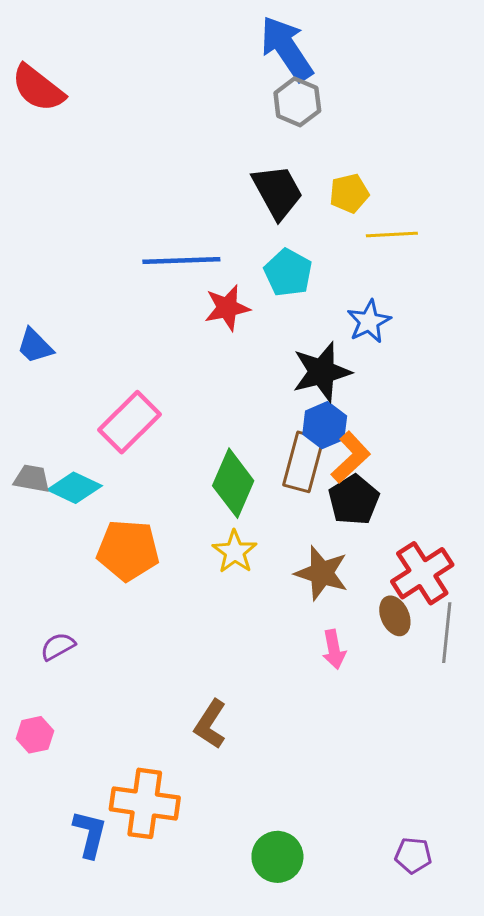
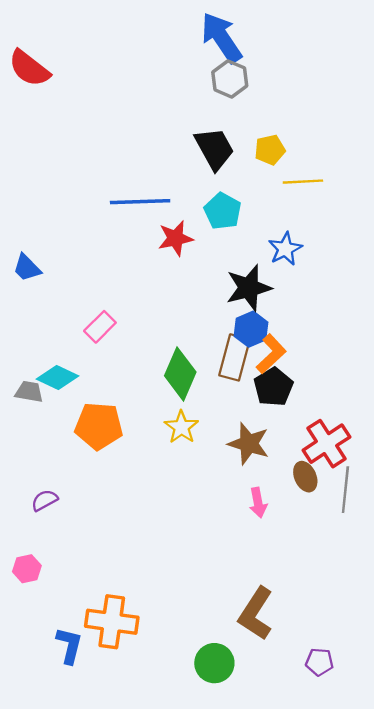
pink rectangle: (130, 422) -> (100, 327), size x0.7
gray trapezoid: (32, 479) -> (29, 392), moved
brown L-shape: (210, 724) -> (256, 614), moved, size x1.4

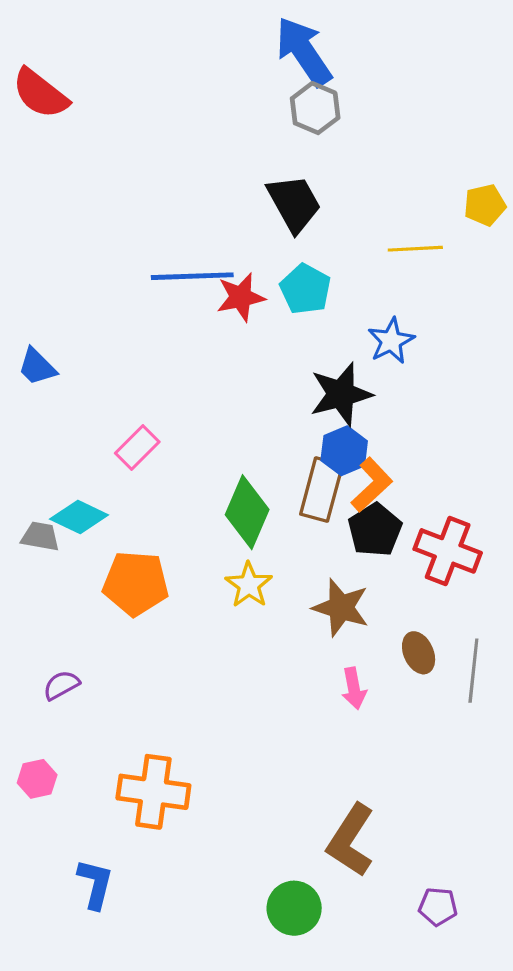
yellow pentagon: (270, 150) -> (485, 205), moved
red star: (175, 238) -> (241, 297), moved
red cross: (327, 444) -> (448, 551), moved, turned -36
orange cross: (112, 622) -> (153, 792), moved

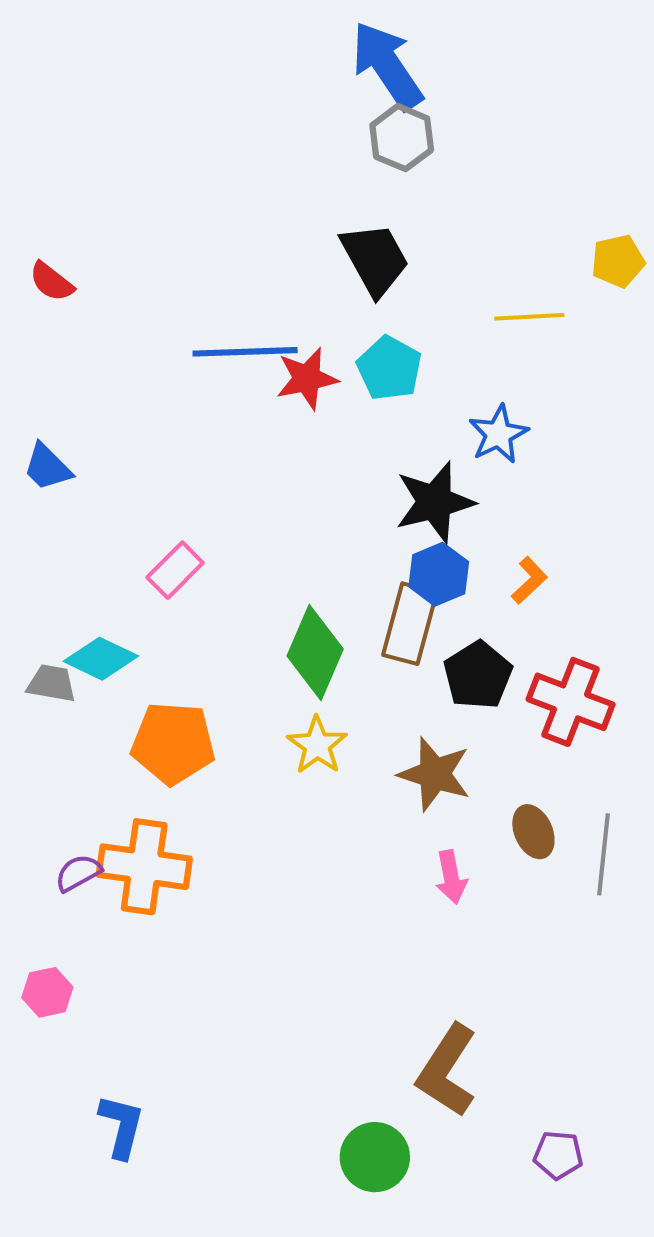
red semicircle: (40, 94) -> (51, 282), moved, size x0.6
orange L-shape: (372, 485) -> (529, 580), moved, size x0.7
orange cross: (153, 792) -> (144, 867), moved

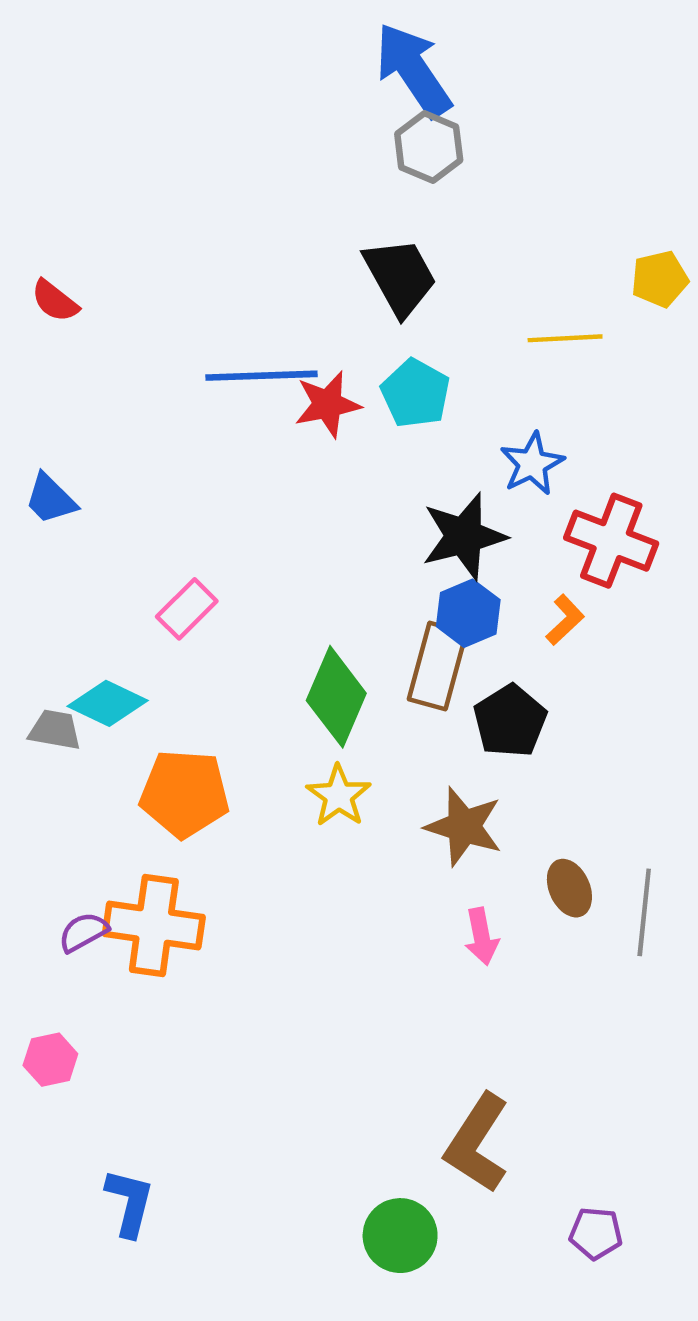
red cross: (571, 702) -> (611, 541), moved

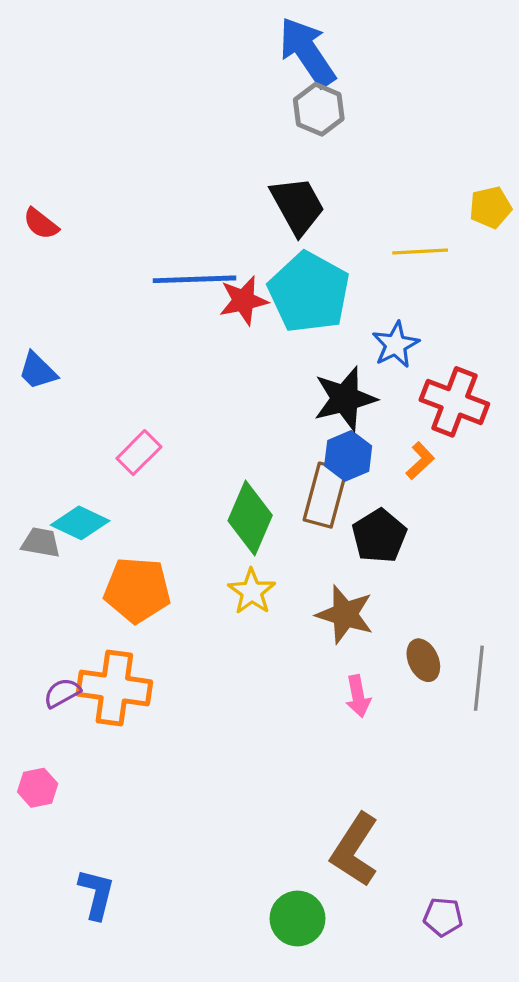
cyan pentagon: (416, 393) -> (309, 292), size x1.6

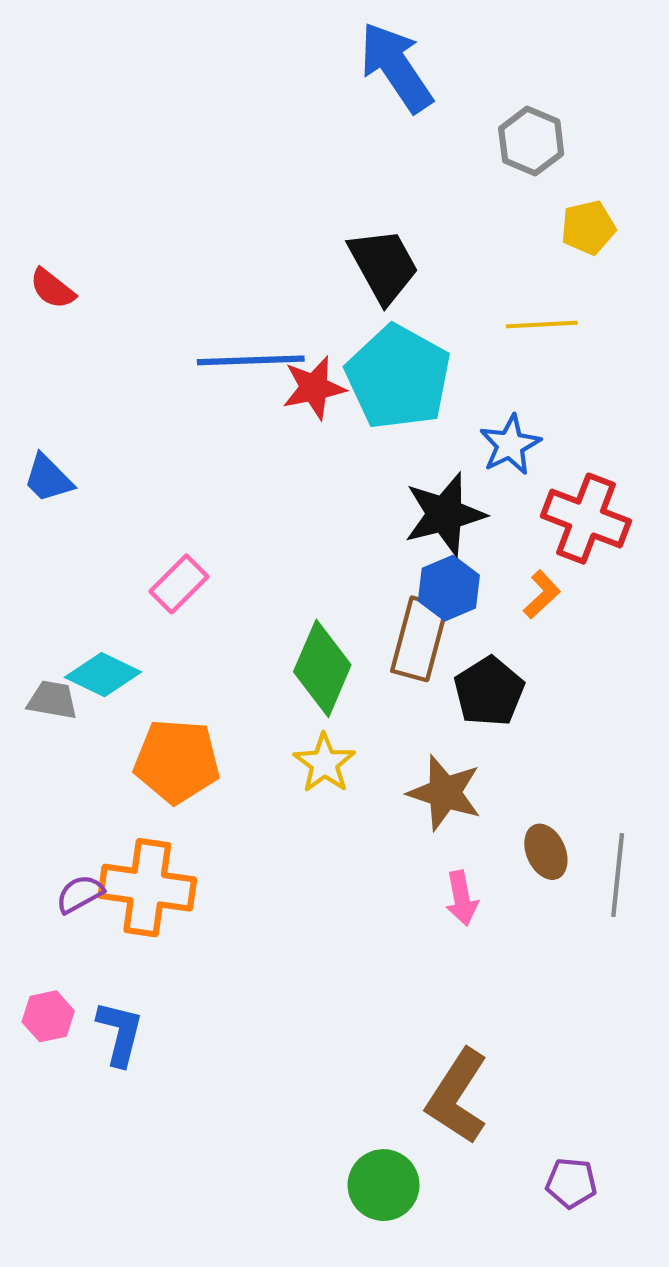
gray hexagon: (319, 109) -> (531, 141), moved
yellow pentagon: (490, 207) -> (588, 227), moved
blue L-shape: (96, 894) -> (120, 1033), moved

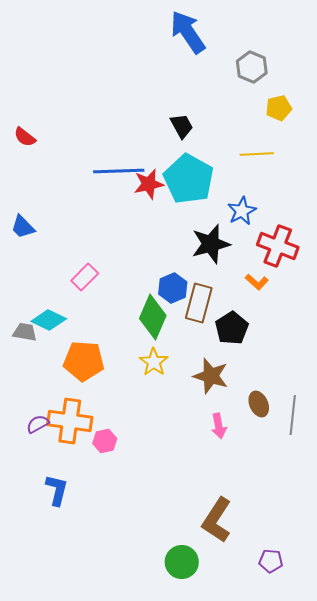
black trapezoid: (384, 265) -> (182, 126), size x0.7
blue hexagon: (449, 588) -> (173, 288), moved
orange L-shape: (542, 594) -> (257, 282), turned 85
pink hexagon: (48, 1016) -> (105, 441), moved

